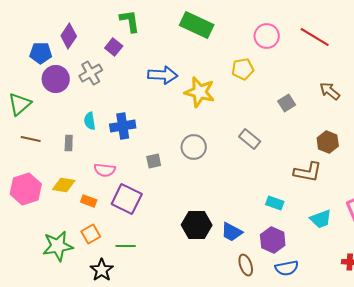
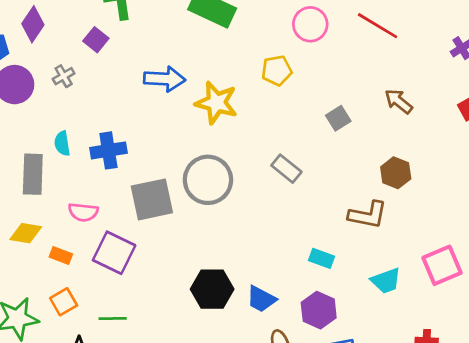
gray cross: (91, 73) -> (64, 76), size x0.7
gray rectangle: (69, 143) -> (33, 174), size x1.8
gray circle: (194, 147) -> (208, 180), size x1.4
gray square: (154, 161) -> (152, 199), size x2.0

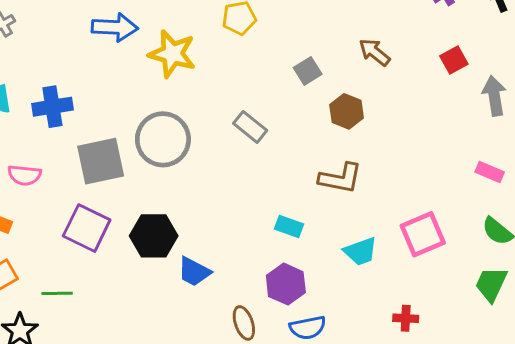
brown hexagon: (396, 173) -> (347, 111), moved
purple square: (114, 253) -> (87, 228), moved
black hexagon: (212, 289) -> (154, 236), moved
blue trapezoid: (261, 299) -> (194, 272), moved

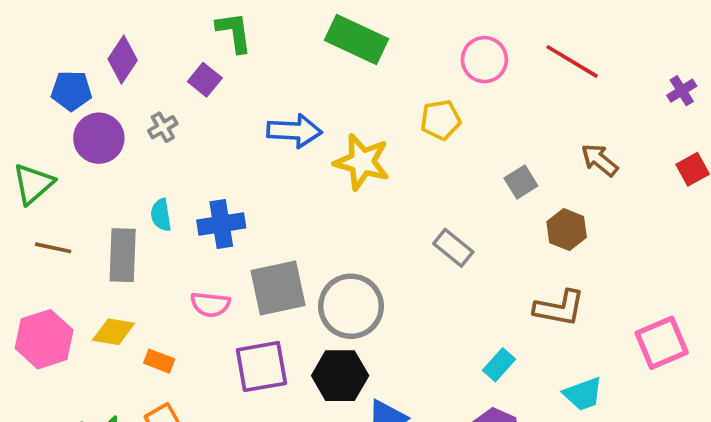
gray circle: (163, 139) -> (351, 306), moved
pink semicircle: (24, 175) -> (210, 304), moved
cyan rectangle: (289, 227) -> (499, 365), turned -68
purple square: (87, 228) -> (261, 367), turned -36
pink square: (423, 234) -> (662, 343), moved

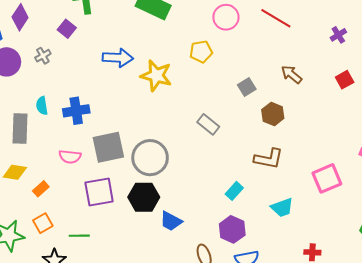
orange rectangle: (159, 361) -> (41, 189), turned -63

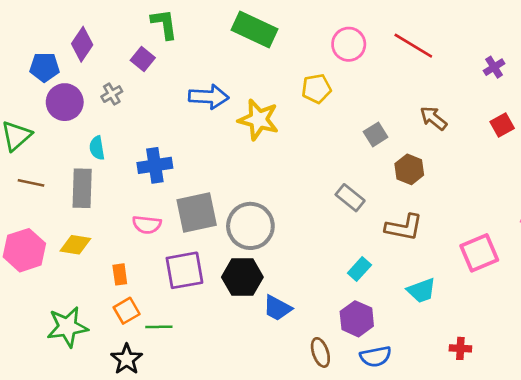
cyan semicircle: (42, 106) -> (97, 148), moved
gray rectangle: (208, 124) -> (350, 198), moved
orange rectangle: (41, 189) -> (120, 274), moved, turned -56
orange square: (43, 223) -> (127, 311), moved

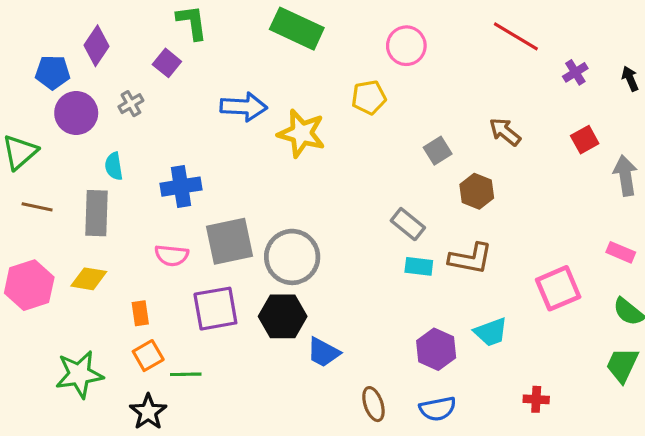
red line: (413, 46) -> (516, 36), moved
cyan rectangle: (359, 269) -> (419, 266), moved, turned 55
purple hexagon: (357, 319) -> (436, 349), moved

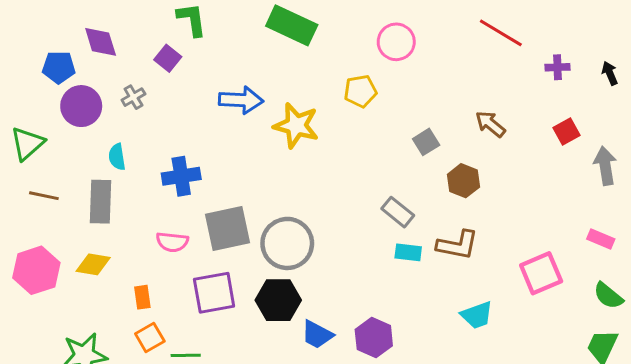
purple diamond: (97, 46) -> (101, 42), turned -51
purple cross: (575, 72) -> (558, 67), turned 30
purple hexagon: (436, 349) -> (374, 338), moved

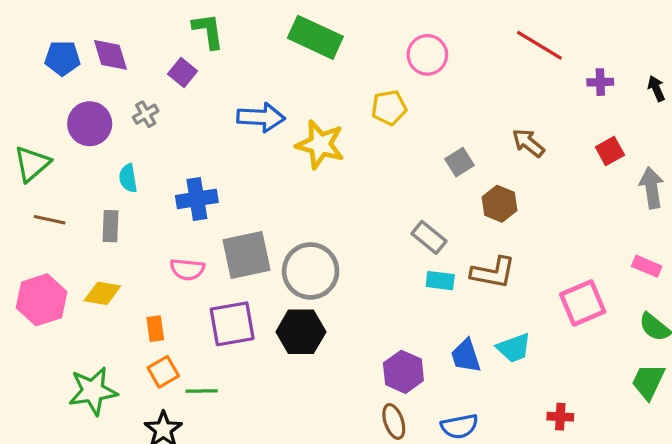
blue pentagon: (59, 67) -> (62, 58), moved
gray rectangle: (101, 202) -> (110, 226), size x0.7
blue trapezoid: (317, 335) -> (466, 356), moved, turned 44

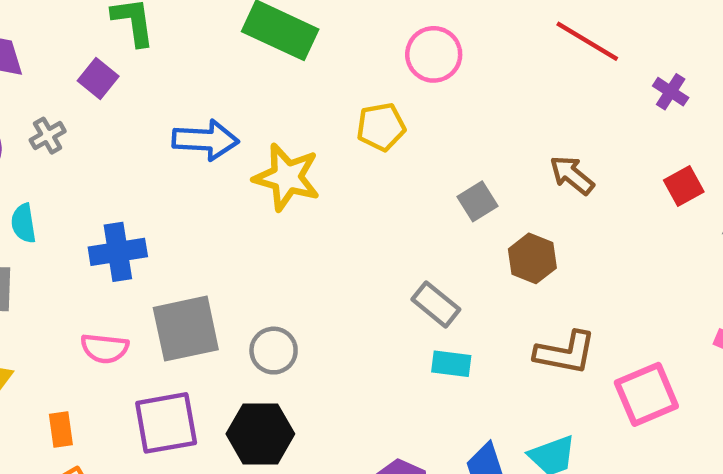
purple cross: (600, 82) -> (671, 92), turned 35
gray circle: (311, 271) -> (274, 351), size x0.6
brown L-shape: (493, 273) -> (565, 353), moved

